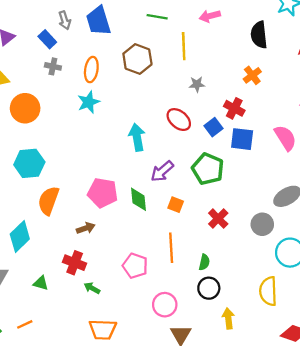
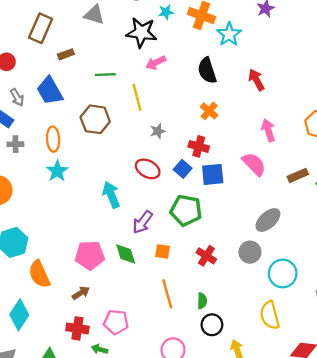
orange semicircle: (48, 201) -> (39, 274), turned -32
pink pentagon: (135, 266) -> (116, 322), moved

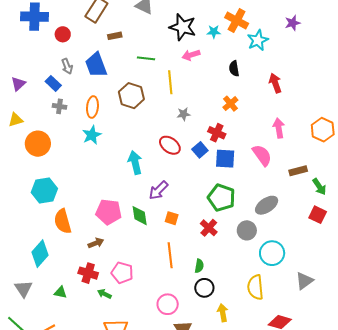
cyan star: (166, 12) -> (214, 32), moved
black semicircle: (207, 71) -> (234, 69), size x0.7
green pentagon: (186, 210) -> (221, 198), moved

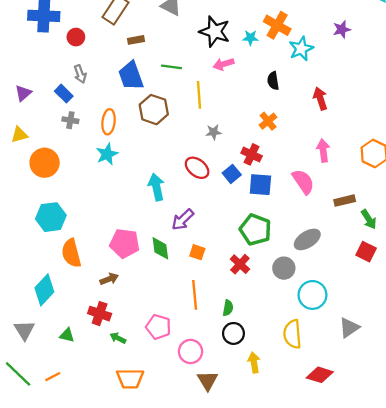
blue trapezoid: (96, 65) -> (131, 76), moved
pink pentagon: (122, 273) -> (158, 327), moved

